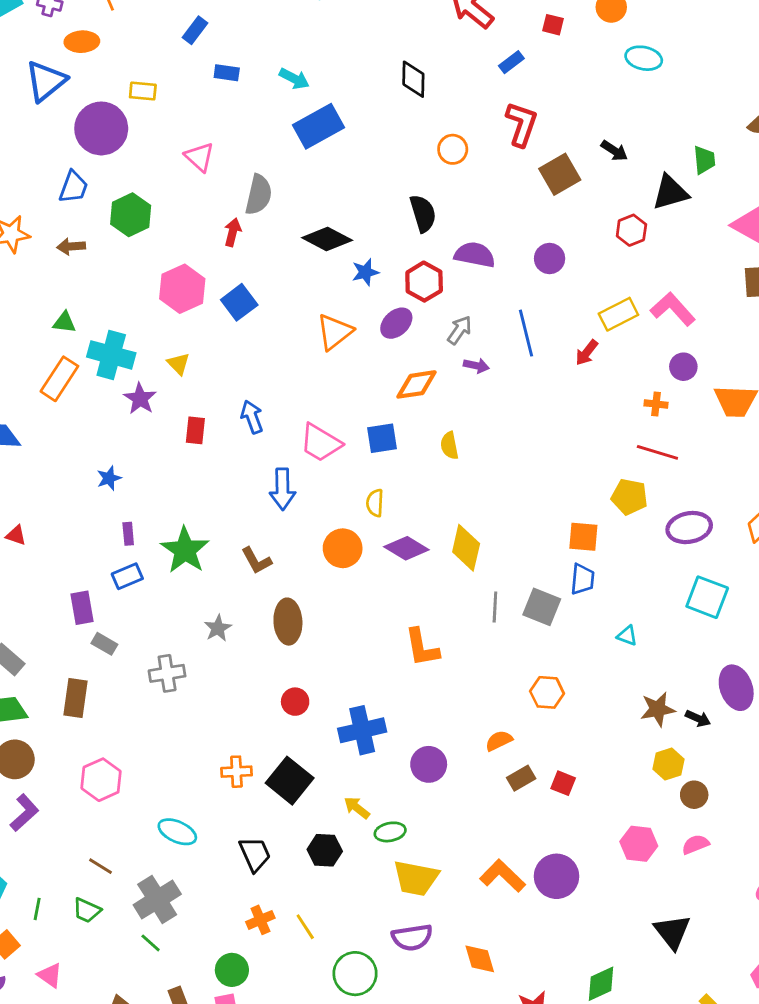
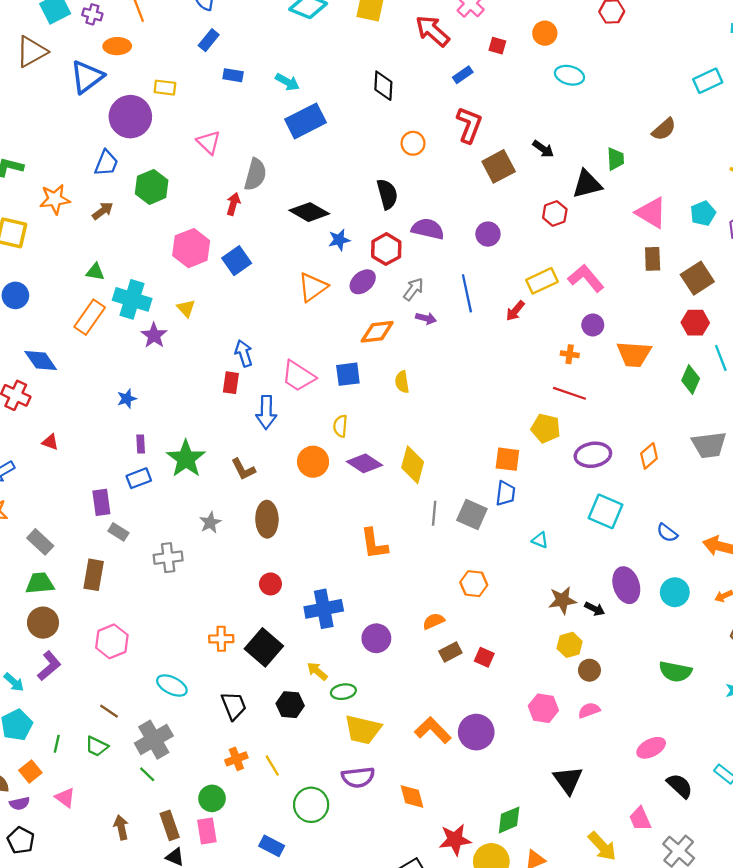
brown arrow: (71, 246) -> (103, 211), turned 145
red rectangle: (195, 430) -> (231, 383), moved

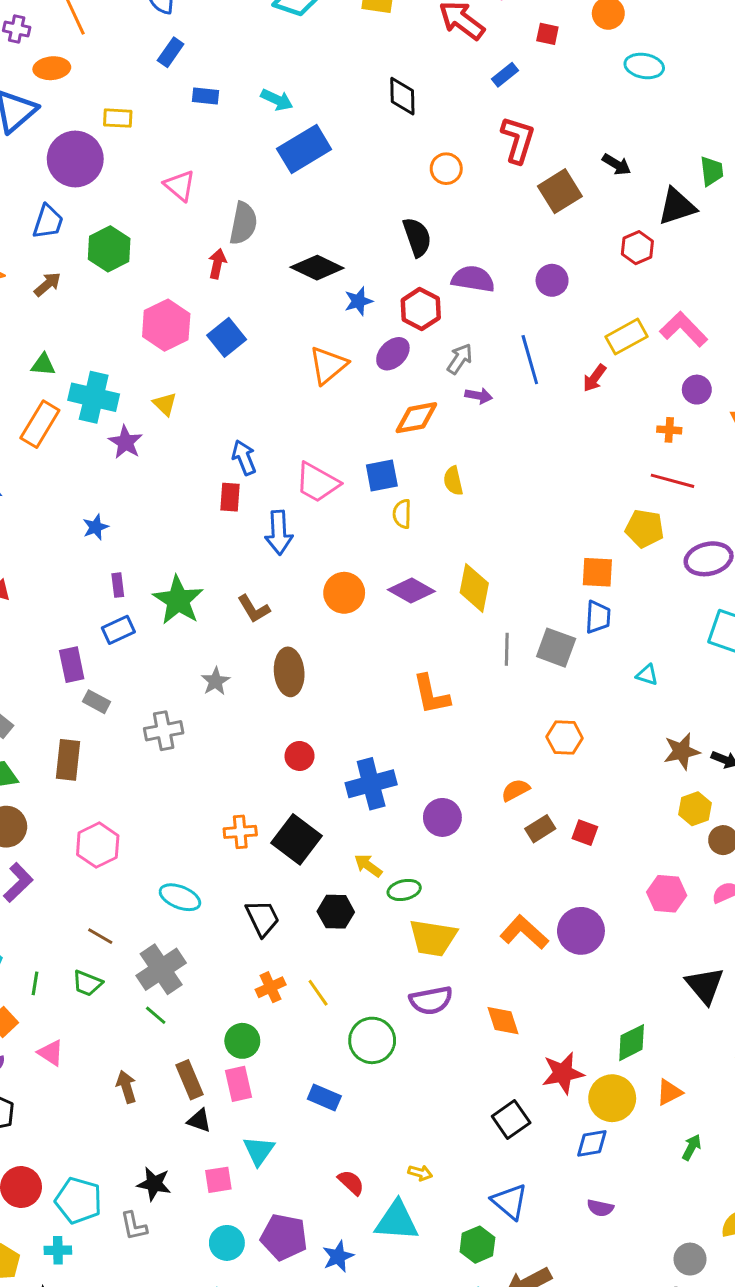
yellow semicircle: (340, 426) -> (402, 514), moved

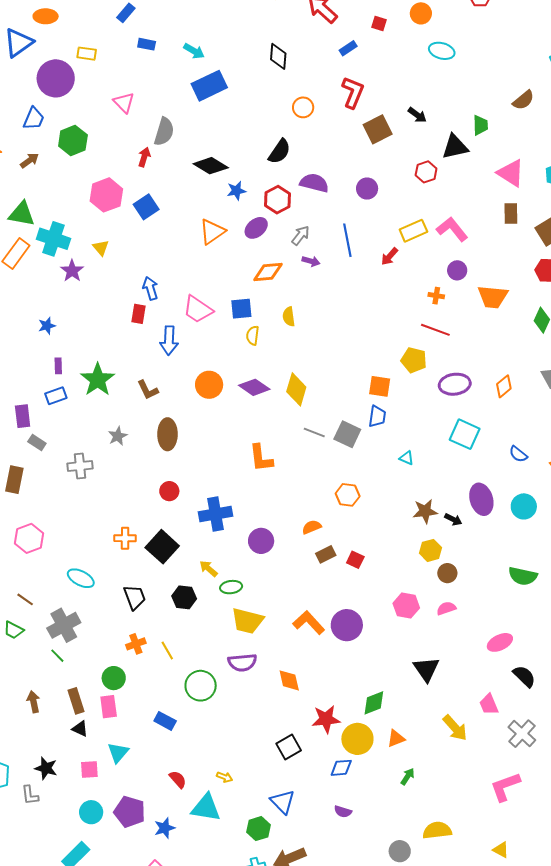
black semicircle: (417, 237) -> (279, 151), turned 48
green triangle: (43, 365) -> (22, 214), size x1.6
gray line: (507, 649) -> (314, 432), turned -75

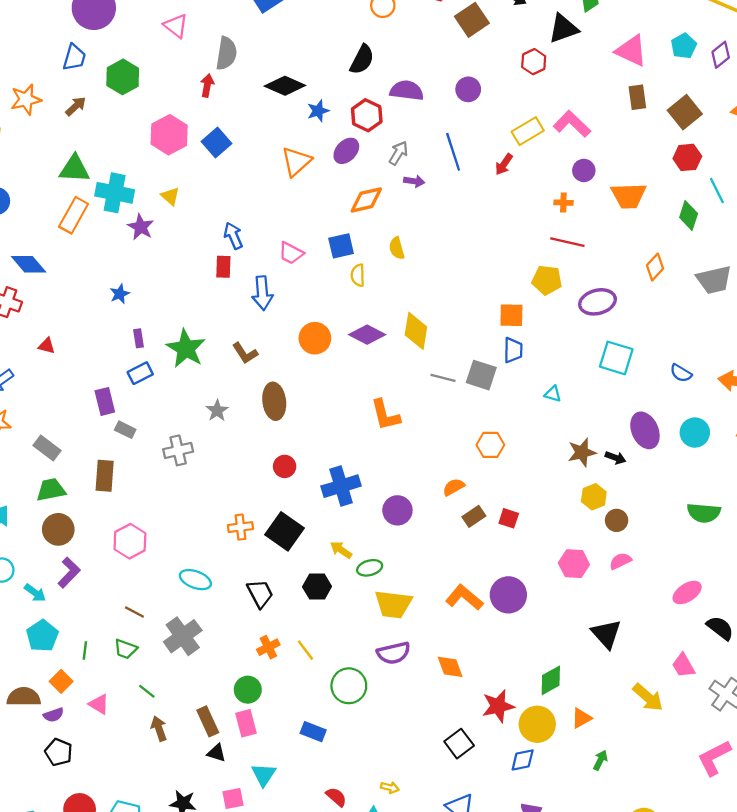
pink trapezoid: (198, 309) -> (291, 253), size x0.7
orange diamond: (504, 386) -> (655, 267), moved
green line: (57, 656) -> (147, 691), moved

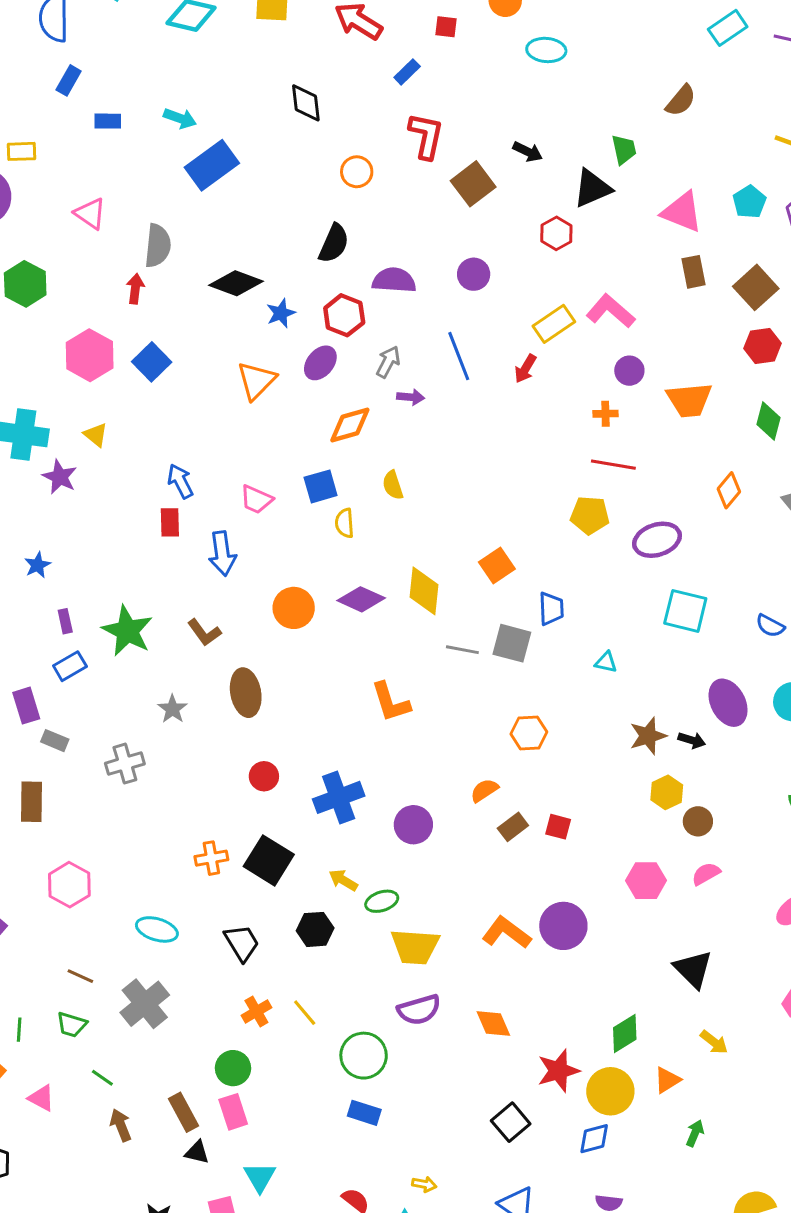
orange square: (511, 315) -> (497, 565), moved, turned -32
yellow arrow: (648, 697) -> (714, 1042), moved, size x0.7
blue rectangle: (313, 732) -> (364, 1113), moved

